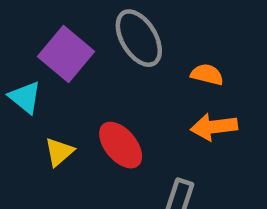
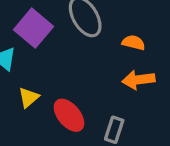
red ellipse: (121, 145) -> (69, 115), moved

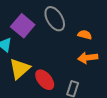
yellow triangle: (29, 97) -> (20, 69), size x1.6

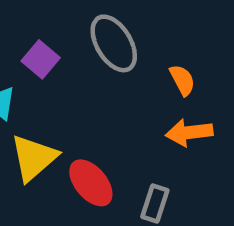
purple square: (23, 26) -> (41, 59), size x0.7
orange semicircle: (85, 35) -> (182, 80), turned 48

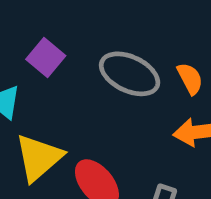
gray ellipse: (114, 43) -> (130, 74), moved, turned -34

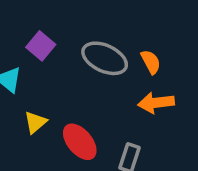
yellow triangle: (39, 158) -> (35, 122), size x0.6

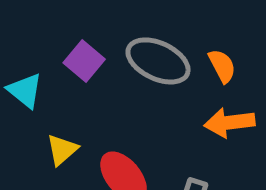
purple square: (41, 46) -> (84, 61), moved

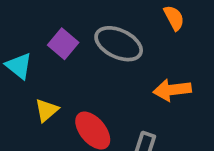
orange semicircle: (222, 66) -> (174, 18), moved

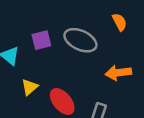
purple square: (63, 44) -> (41, 40), turned 36

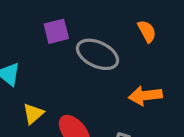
purple square: (41, 40) -> (56, 31), moved

